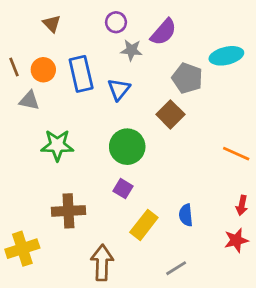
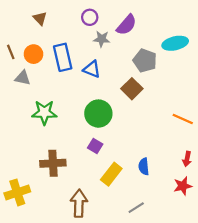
blue triangle: (119, 89) -> (92, 69), turned -48

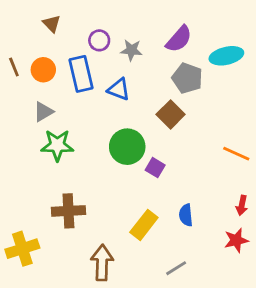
purple circle: (90, 17) -> (99, 40), moved
purple semicircle: (126, 25) -> (179, 39), moved
gray triangle: (23, 78) -> (43, 112), moved, turned -42
purple square: (95, 146) -> (155, 168), moved

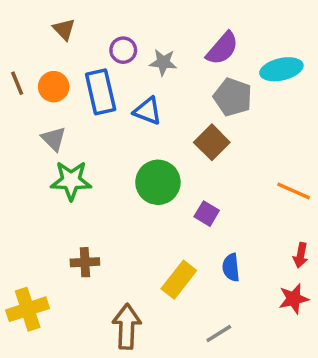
gray triangle: (43, 112) -> (54, 139), turned -45
purple square: (155, 168) -> (207, 214), moved
brown cross: (68, 211) -> (85, 262), size x0.7

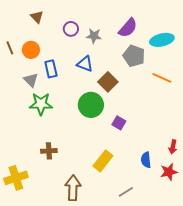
blue rectangle: (101, 92) -> (51, 69), moved, size x0.7
brown square: (212, 142) -> (108, 82), moved
orange line: (294, 191) -> (162, 78), moved
blue semicircle: (231, 267) -> (146, 160), moved

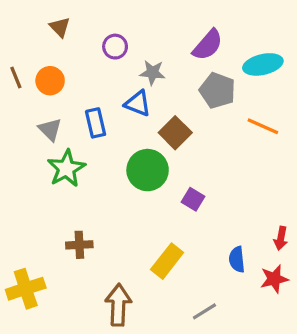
gray star: (94, 36) -> (152, 73), moved
blue rectangle: (51, 69) -> (96, 123), moved
green star: (41, 104) -> (66, 168), turned -30

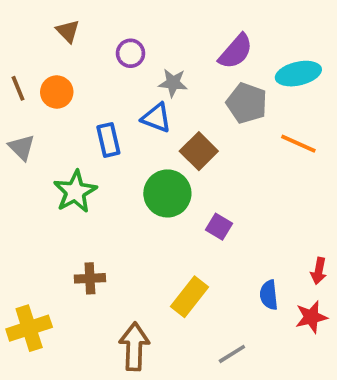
gray triangle: (50, 129) -> (22, 147), moved

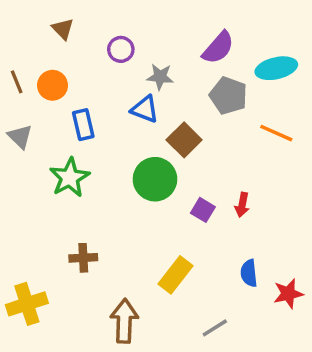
blue rectangle: (108, 140) -> (83, 125), moved
red arrow: (319, 271) -> (242, 205), moved

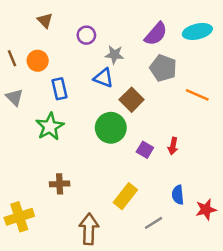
cyan ellipse: (276, 68) -> (197, 31), moved
gray line: (215, 328) -> (153, 223), moved

